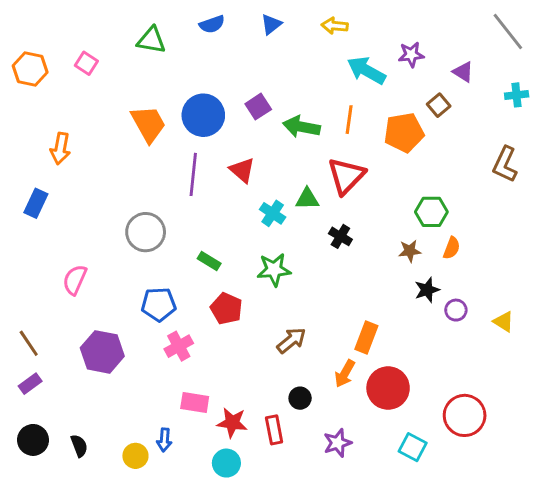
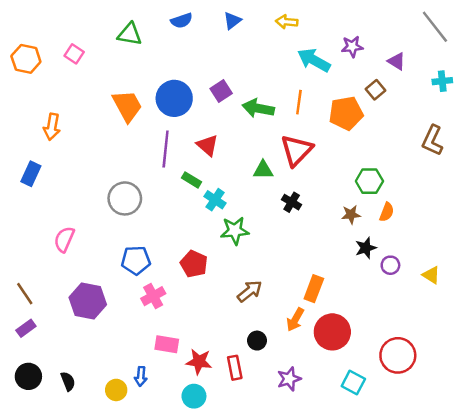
cyan cross: (273, 213) -> (215, 200), moved
green rectangle: (209, 261) -> (192, 180), moved

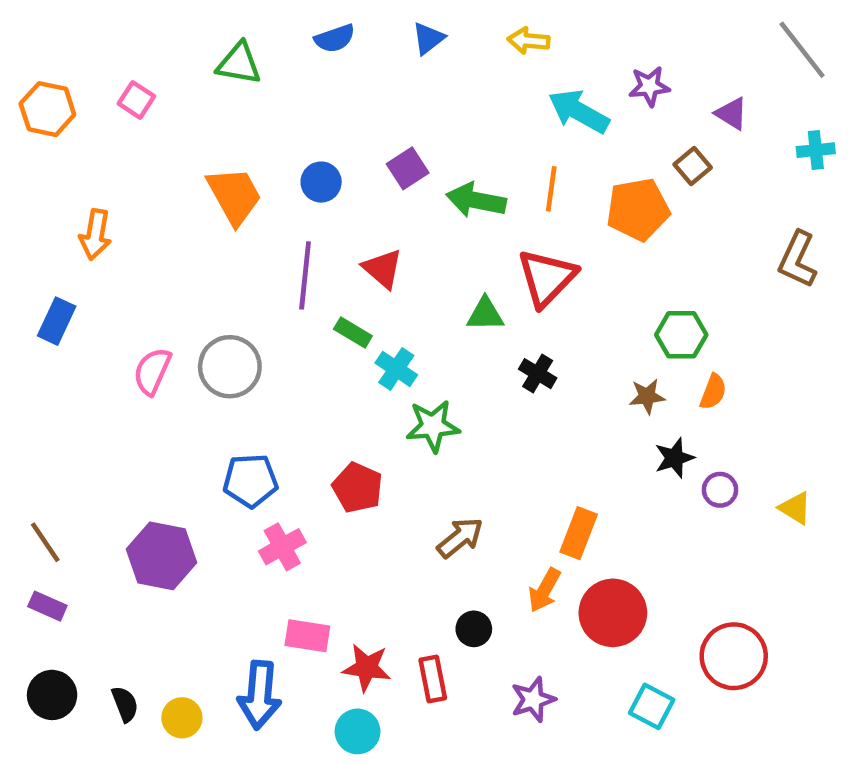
blue circle: (174, 98) -> (321, 182), size x0.6
pink semicircle: (64, 239) -> (152, 371), moved
purple rectangle: (26, 328) -> (47, 606), turned 60
blue arrow: (141, 376) -> (259, 695), size x1.8
yellow circle: (116, 390) -> (182, 718), moved

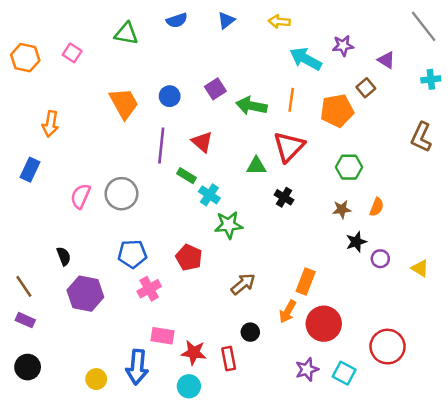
green hexagon: (681, 335) -> (349, 167), moved
purple star: (533, 700) -> (307, 369), moved
black semicircle: (125, 704) -> (64, 256), moved

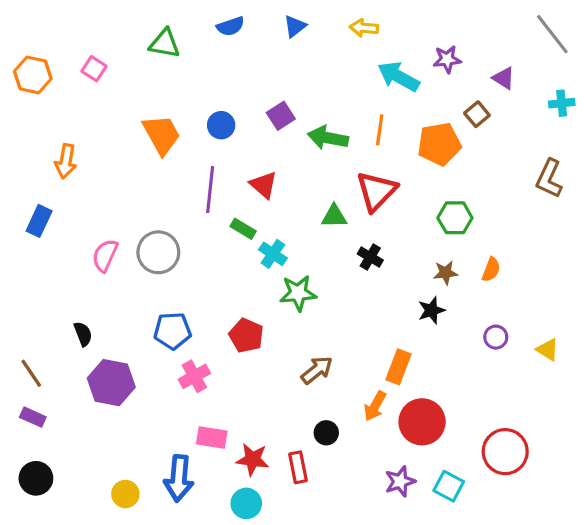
black star: (356, 242) -> (431, 310), moved

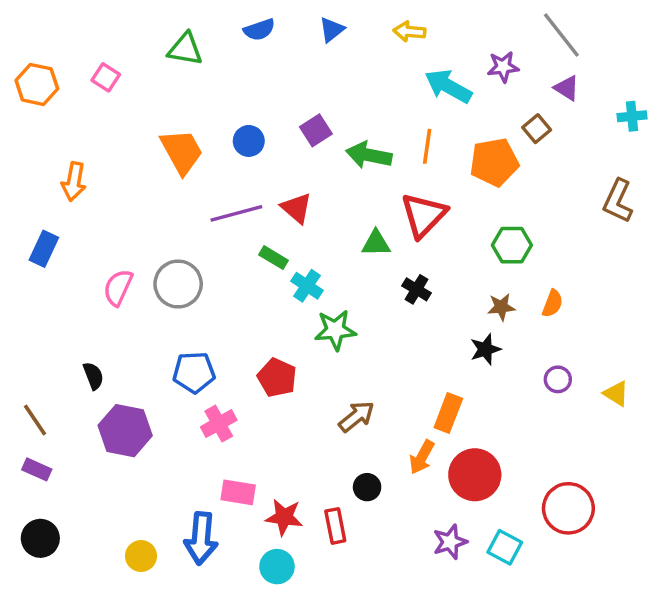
gray line: (552, 34) -> (561, 35), moved
purple line: (210, 190) -> (236, 213), turned 69

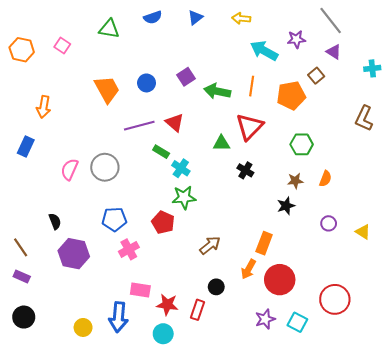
green star: (335, 330) -> (184, 197), moved
red rectangle: (335, 526) -> (197, 310), turned 30

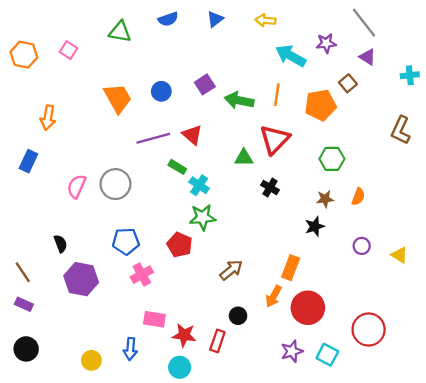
blue arrow: (118, 317) -> (130, 349), size x0.7

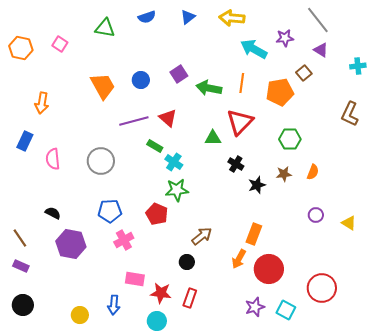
yellow arrow: (265, 20) -> (232, 18), size x1.4
pink semicircle: (77, 186) -> (53, 159), moved, turned -30
black star: (315, 226) -> (257, 185), moved
black semicircle: (61, 244) -> (53, 213), turned -42
black circle: (238, 316) -> (187, 262), moved

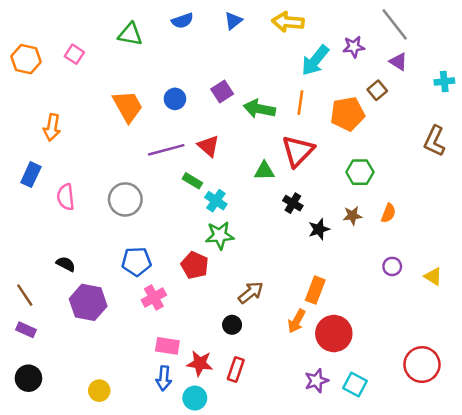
cyan arrow: (254, 49) -> (315, 60), turned -80
red circle: (322, 288) -> (422, 365), moved
blue arrow: (114, 305) -> (164, 378), moved

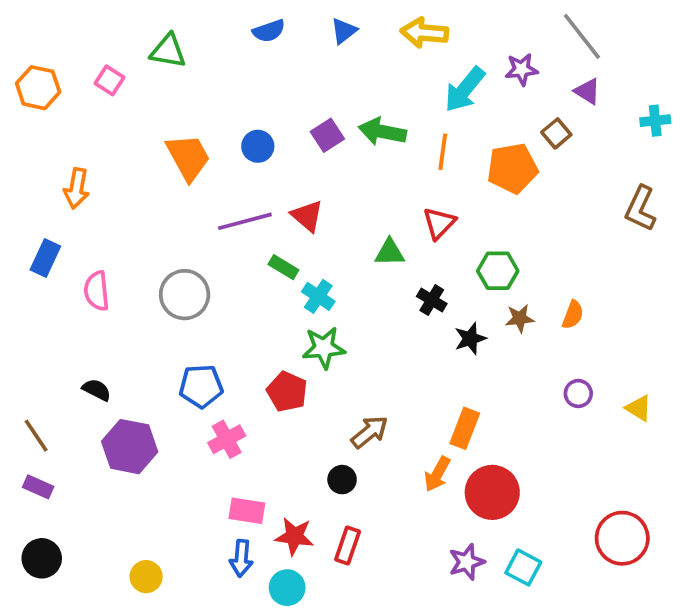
green triangle: (130, 34) -> (168, 51), moved
green arrow: (259, 109) -> (382, 132), moved
red triangle: (298, 151) -> (439, 223), size x0.7
green hexagon: (360, 172) -> (498, 271), moved

